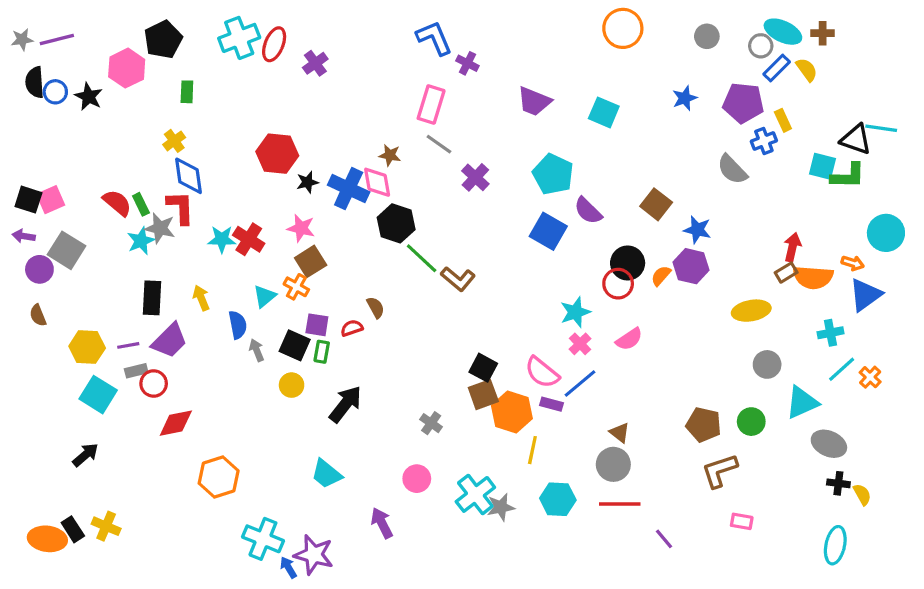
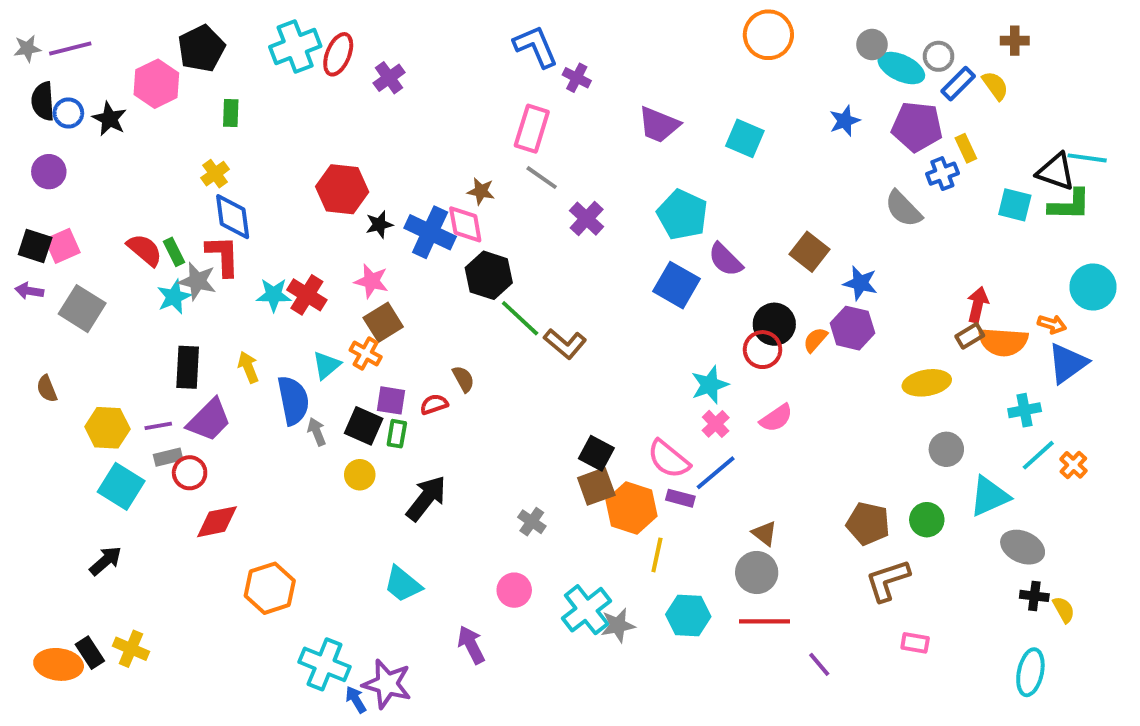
cyan ellipse: (783, 32) -> (901, 68), moved
green L-shape: (848, 176) -> (1070, 205), moved
purple circle: (39, 269) -> (49, 172), moved
blue semicircle: (238, 325) -> (293, 400), size x1.4

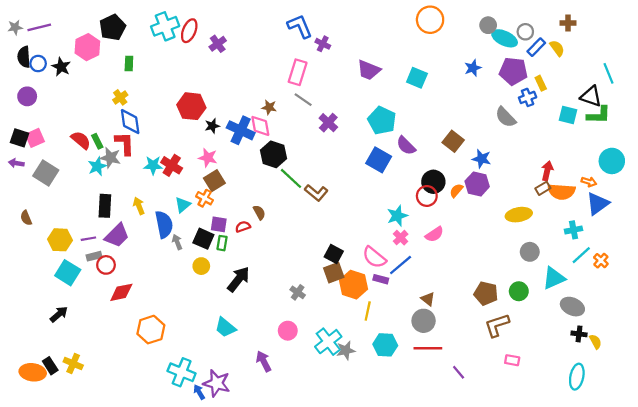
cyan line: (1087, 158) -> (609, 73), moved, turned 60

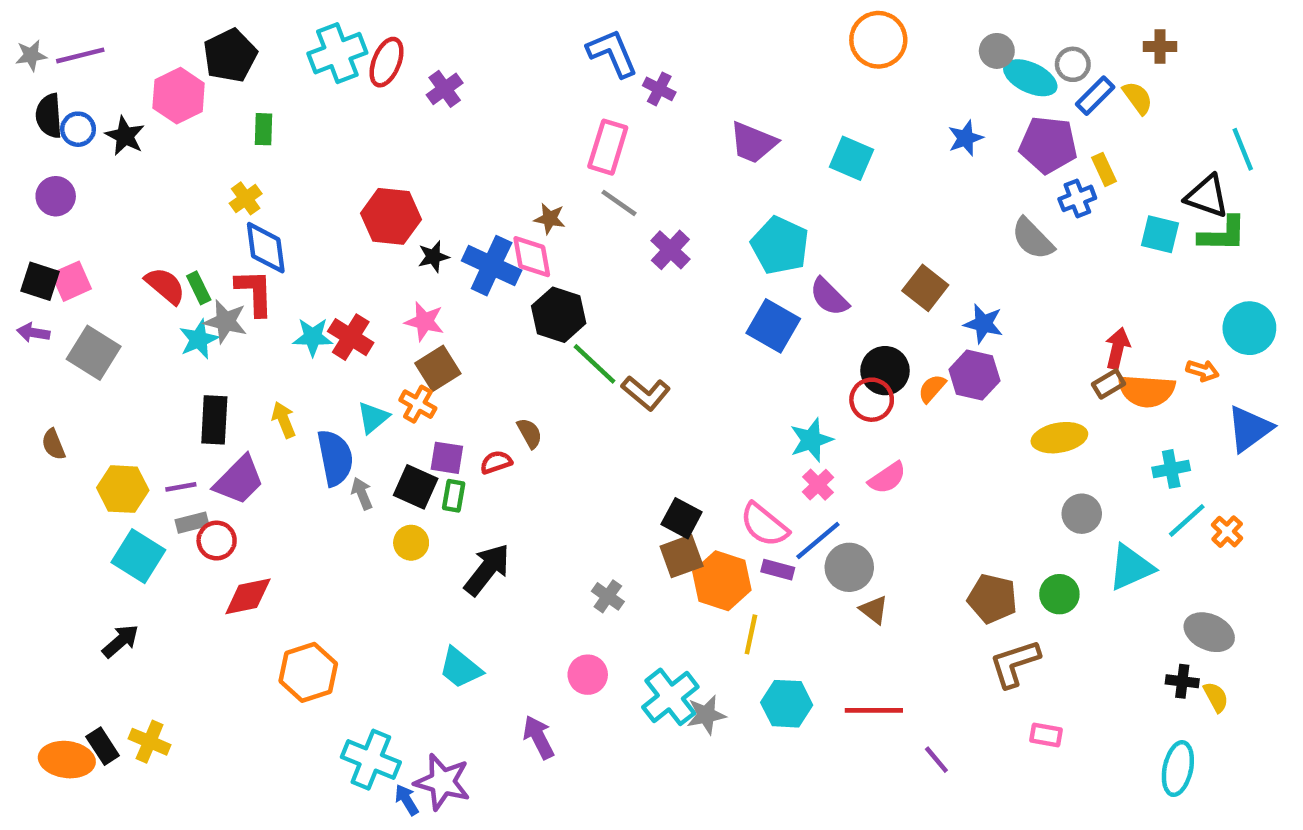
blue triangle: (598, 204) -> (1249, 429), moved
gray ellipse: (572, 307) -> (1209, 632), moved
gray circle: (424, 321) -> (849, 567), moved

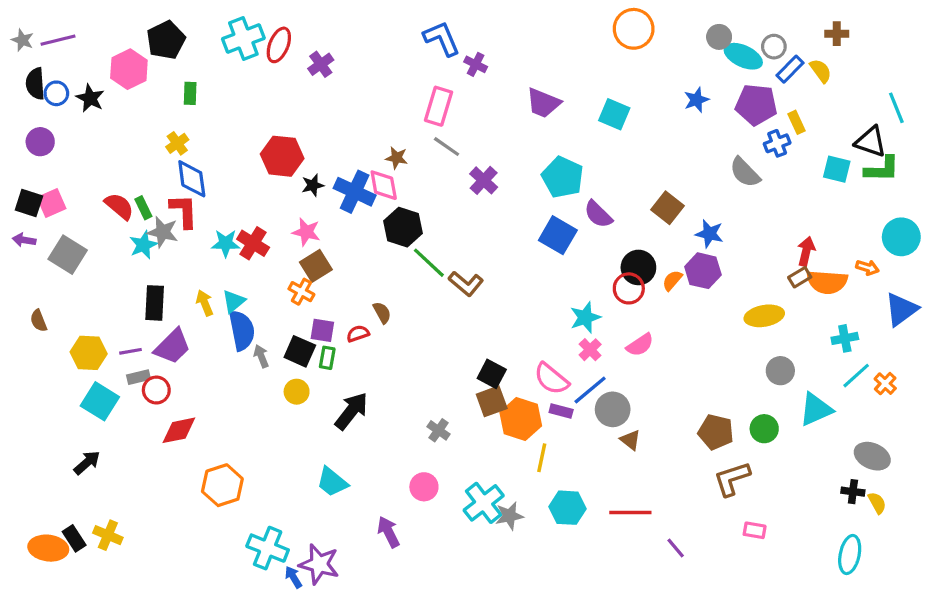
gray star: (31, 55) -> (22, 40), turned 30
cyan triangle: (373, 418) -> (234, 301), moved

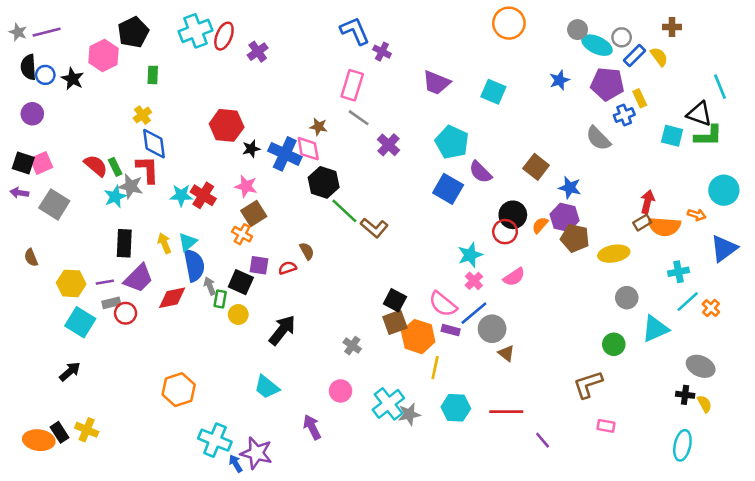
green rectangle: (327, 358) -> (220, 299), moved
red diamond: (179, 430) -> (172, 298), moved
brown pentagon: (716, 432) -> (575, 238), moved

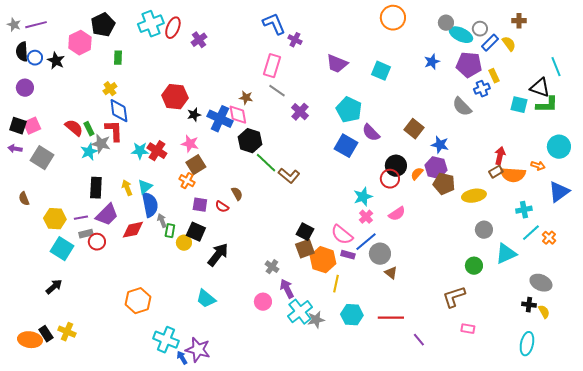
red semicircle: (287, 268) -> (222, 207), turned -128
black square: (241, 282) -> (196, 232), moved
purple arrow: (312, 427) -> (287, 289), moved

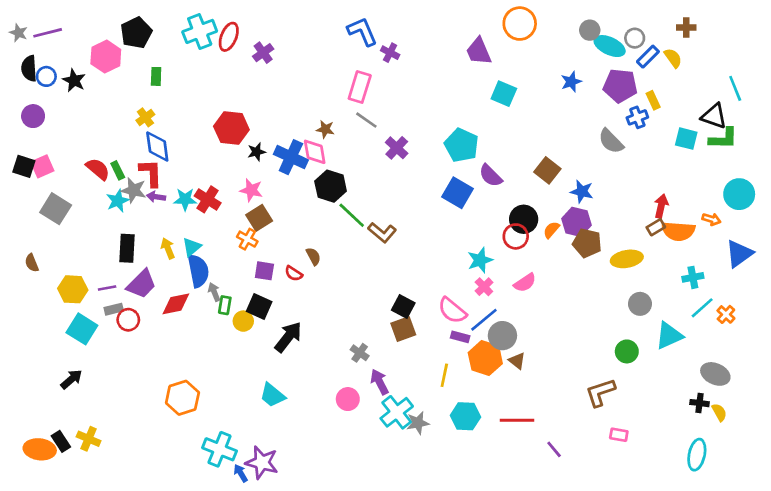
purple trapezoid: (337, 64) -> (479, 51), moved, turned 45
purple arrow: (15, 149) -> (156, 197), moved
orange hexagon: (323, 260) -> (485, 358), moved

